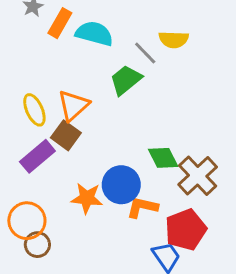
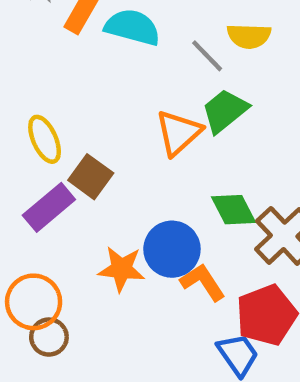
green trapezoid: (126, 80) -> (225, 111), moved
orange triangle: (73, 105) -> (179, 133), moved
orange L-shape: (142, 207) -> (203, 282), turned 44

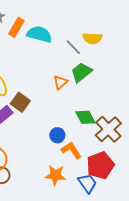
orange triangle: (179, 133) -> (60, 82), size x0.7
blue circle: (172, 249) -> (57, 135), size x0.6
orange star: (121, 269) -> (55, 175), moved

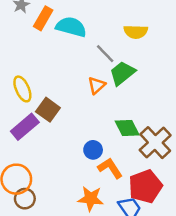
gray line: (73, 47) -> (105, 54), moved

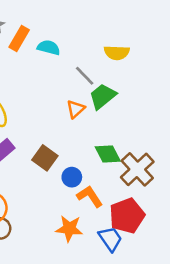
cyan semicircle: (71, 27) -> (49, 47), size x0.7
brown square: (48, 110) -> (45, 158), moved

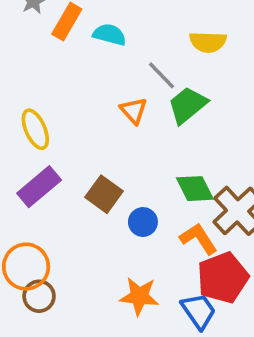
orange triangle: (76, 109) -> (134, 111), moved, turned -30
orange L-shape: (90, 196) -> (199, 239), moved

